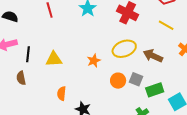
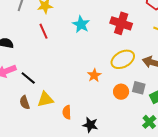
black line: (28, 54) -> (28, 78), turned -49
yellow triangle: (54, 59) -> (45, 99), moved

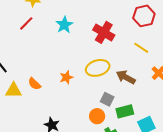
red line: (44, 31) -> (26, 23), turned 56
orange circle: (121, 92) -> (97, 116), moved
orange semicircle: (67, 112) -> (34, 84), moved, turned -56

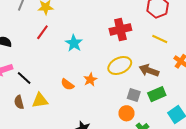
cyan star: (64, 25) -> (74, 43), moved
red cross: (104, 32) -> (120, 29), turned -35
orange semicircle: (34, 84) -> (67, 84), moved
green rectangle: (125, 111) -> (157, 94), moved

